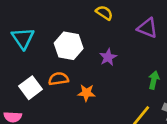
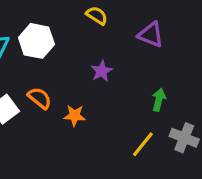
white hexagon: (69, 46) -> (36, 41), moved
orange semicircle: (58, 79) -> (40, 98), turned 48

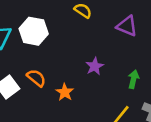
purple star: (102, 71) -> (95, 66), moved
orange star: (75, 116) -> (65, 92), turned 30

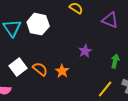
orange semicircle: (36, 78) -> (40, 69), moved

